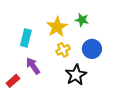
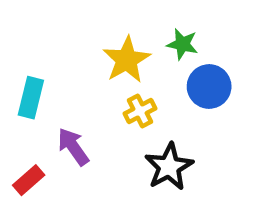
cyan rectangle: (26, 38) -> (31, 98), moved
blue circle: (92, 49) -> (209, 87), moved

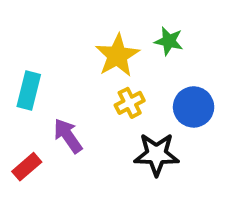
blue circle: (209, 87) -> (194, 107), moved
black star: (169, 167) -> (156, 154), turned 30

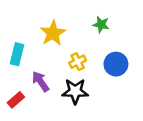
yellow star: (117, 55) -> (53, 33), moved
black star: (156, 154) -> (75, 91), moved

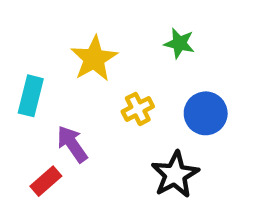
black star: (75, 91) -> (175, 175), moved, turned -30
red rectangle: (16, 100) -> (46, 181), moved

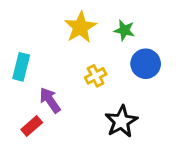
yellow star: (94, 59) -> (80, 27), moved
blue circle: (206, 113) -> (146, 64), moved

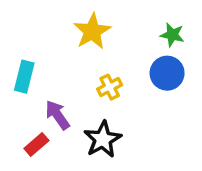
green star: (124, 30) -> (172, 35), moved
black star: (121, 121) -> (103, 139), moved

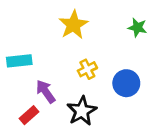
blue circle: (167, 73) -> (126, 83), moved
cyan rectangle: (24, 77) -> (19, 61), turned 70

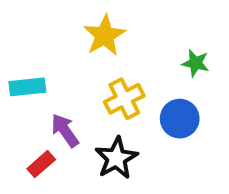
green star: (137, 28) -> (195, 63), moved
yellow cross: (87, 69) -> (124, 99), size x1.4

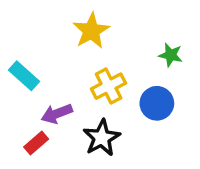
cyan rectangle: (27, 87) -> (24, 76), turned 48
purple arrow: (65, 130) -> (57, 114), turned -76

